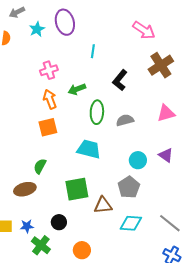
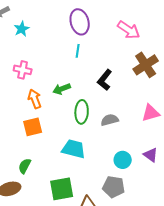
purple ellipse: (65, 22) -> (80, 22), moved
pink cross: (49, 70) -> (23, 70), moved, turned 30
gray pentagon: (129, 187) -> (114, 187), turned -30

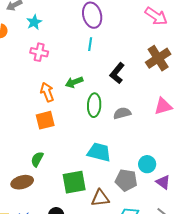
pink arrow: (129, 30) -> (156, 16), moved
pink cross: (23, 70) -> (39, 52), moved
cyan trapezoid: (74, 149) -> (99, 152), moved
purple triangle: (151, 155) -> (163, 182), moved
cyan circle: (123, 160) -> (147, 164), moved

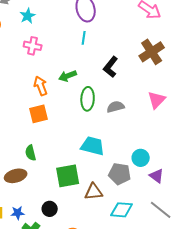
pink triangle: (163, 106) -> (157, 100), turned -30
green semicircle: (37, 159) -> (31, 153), turned -42

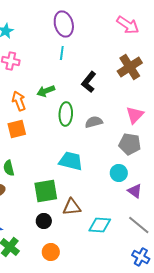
gray pentagon: (120, 174) -> (130, 144), moved
black circle: (50, 209) -> (44, 221), moved

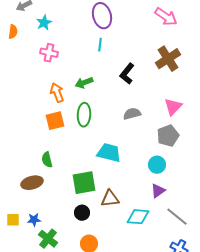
green ellipse: (66, 114) -> (84, 115), moved
gray pentagon: (130, 144) -> (168, 136), turned -30
purple triangle: (135, 191) -> (158, 191), moved, turned 49

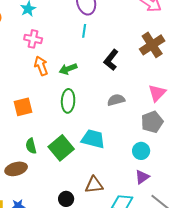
orange arrow: (57, 93) -> (41, 66), moved
orange square: (55, 121) -> (23, 107), moved
green square: (84, 183) -> (61, 148), moved, turned -30

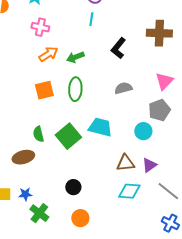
brown cross: (152, 45) -> (159, 33), turned 35
orange arrow: (41, 66) -> (48, 54), turned 78
orange square: (23, 107) -> (44, 90), moved
cyan circle: (141, 151) -> (143, 131), moved
brown triangle: (94, 185) -> (125, 163), moved

